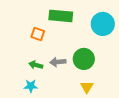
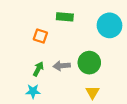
green rectangle: (61, 16) -> (65, 17), size x0.7
green arrow: (36, 65) -> (38, 69), turned 104

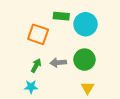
cyan circle: (110, 25) -> (86, 24), moved
orange square: (40, 36) -> (38, 34), size x1.5

